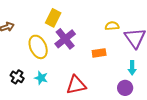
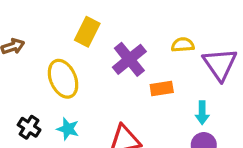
purple cross: (65, 39) -> (129, 59), moved
cyan arrow: (132, 68) -> (202, 113), moved

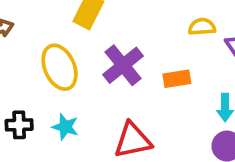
purple cross: (129, 59) -> (123, 65), moved
black cross: (29, 127) -> (19, 125), turned -35

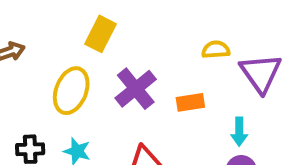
yellow ellipse: (60, 67) -> (71, 91), turned 45

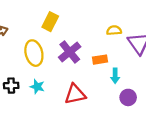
yellow ellipse: (71, 91) -> (34, 53), turned -35
cyan arrow: (239, 132) -> (115, 76), moved

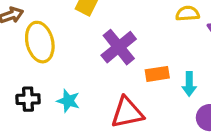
yellow ellipse: (34, 53) -> (40, 42), moved
orange rectangle: (100, 60) -> (157, 74), moved

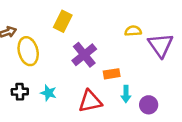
cyan arrow: (189, 84) -> (126, 94), moved

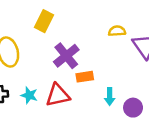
orange rectangle: (112, 74) -> (85, 77), moved
red triangle: (90, 101) -> (58, 95), moved

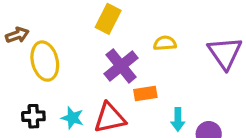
yellow rectangle: (44, 21) -> (108, 19), moved
yellow semicircle: (117, 31) -> (165, 43), moved

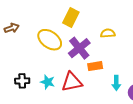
yellow ellipse: (45, 61) -> (50, 40), moved, turned -40

